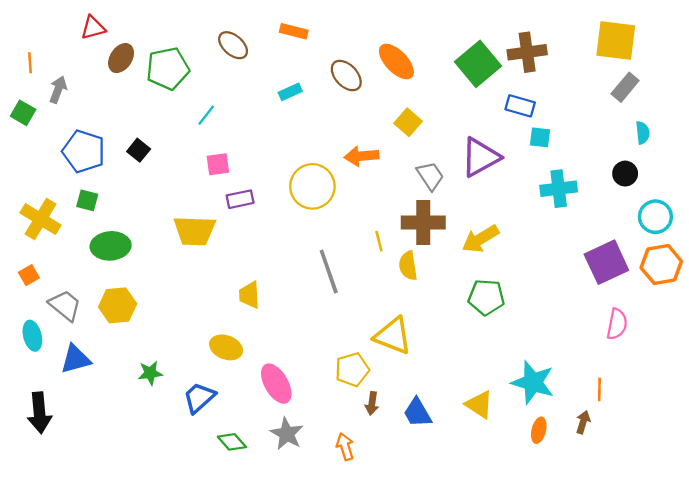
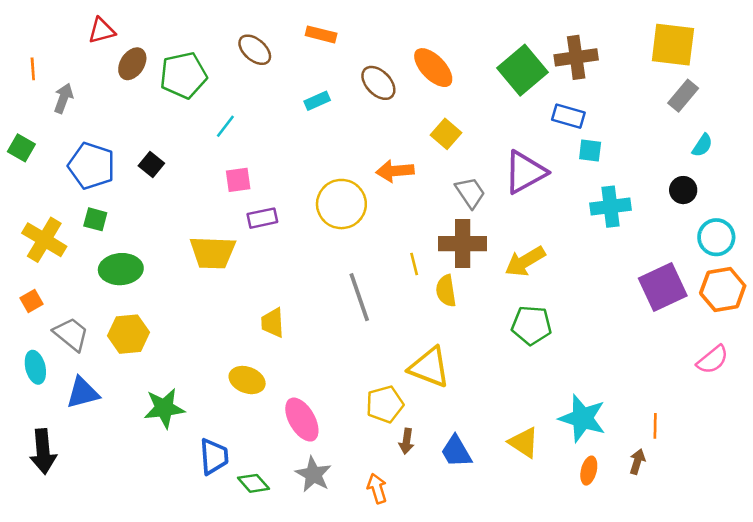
green square: (23, 113) -> (21, 148), moved
cyan semicircle: (643, 133) -> (702, 145), turned 40
pink semicircle: (617, 324) -> (713, 360), moved, turned 40
green star: (150, 373) -> (164, 408), size x1.5
blue trapezoid: (199, 398) -> (214, 457), moved, turned 128

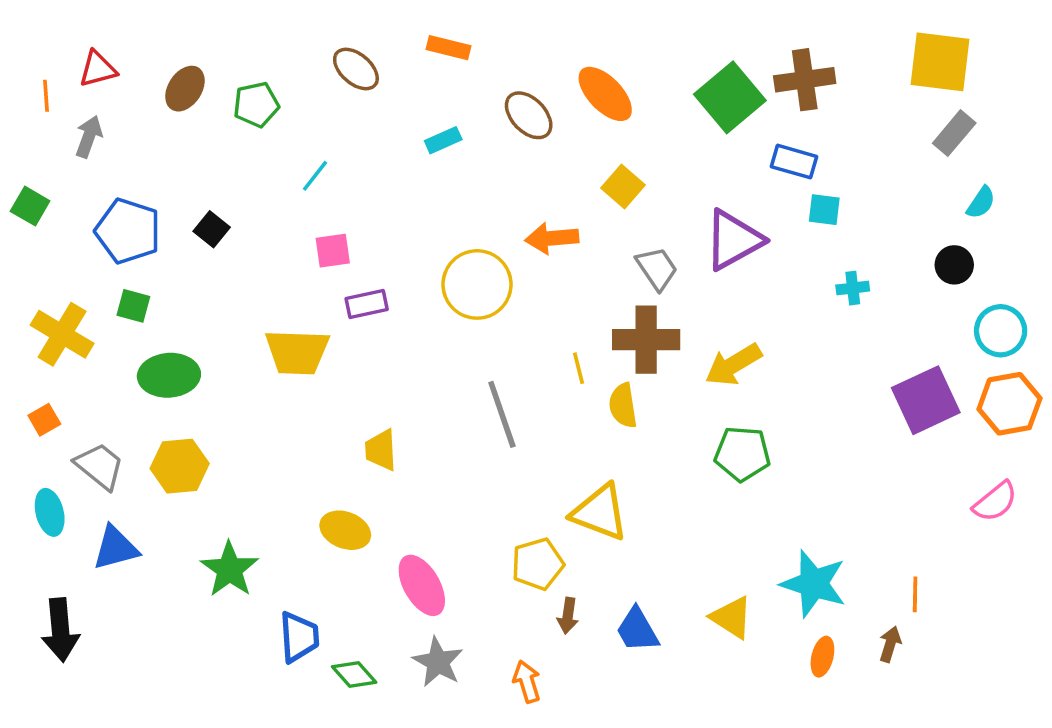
red triangle: (102, 31) -> (98, 69), moved
green pentagon: (183, 75) -> (256, 105), size x0.7
cyan cross: (610, 207) -> (853, 288), size x0.6
green star: (164, 408) -> (229, 569), turned -30

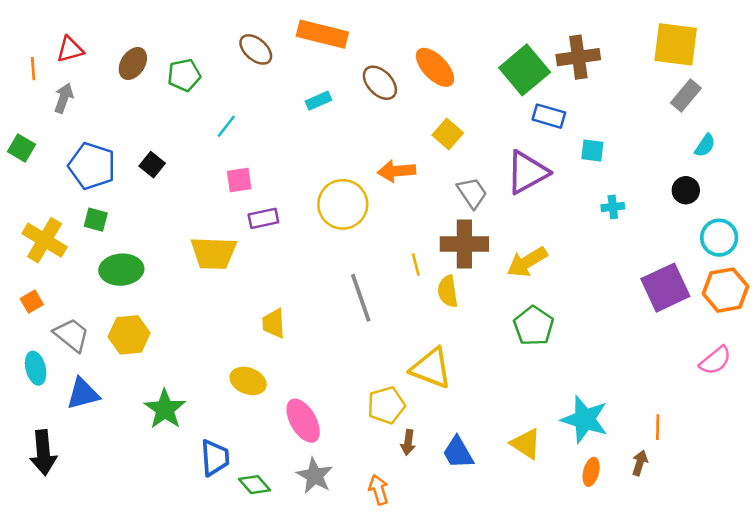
orange rectangle: (449, 48) -> (322, 34), size x1.6
blue rectangle: (794, 162) -> (549, 116), moved
green pentagon: (742, 454) -> (534, 326), turned 30

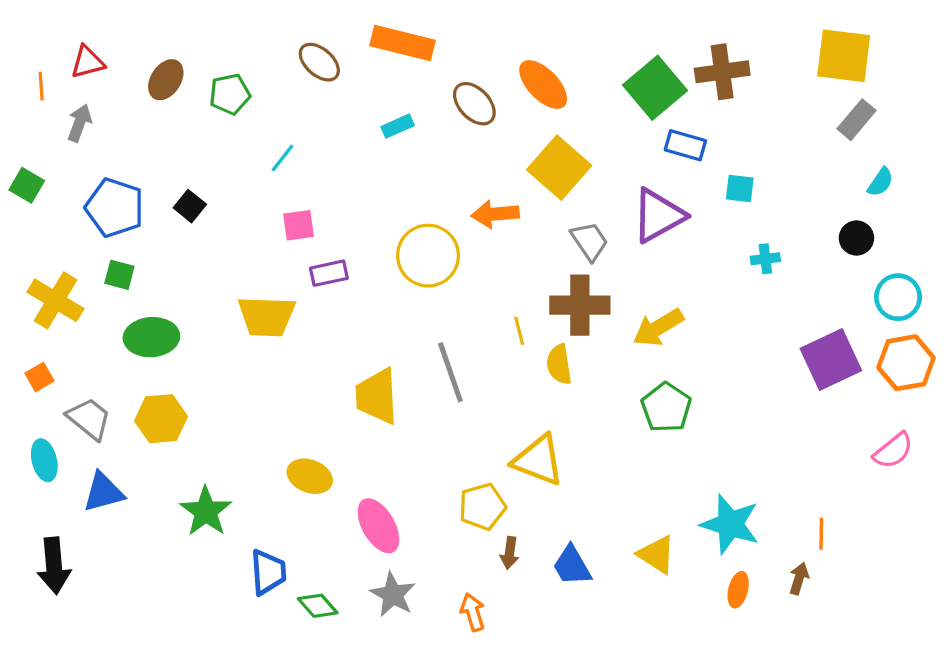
yellow square: (448, 134) -> (559, 168), size x1.6
yellow trapezoid: (274, 323) -> (377, 396), moved, size x1.5

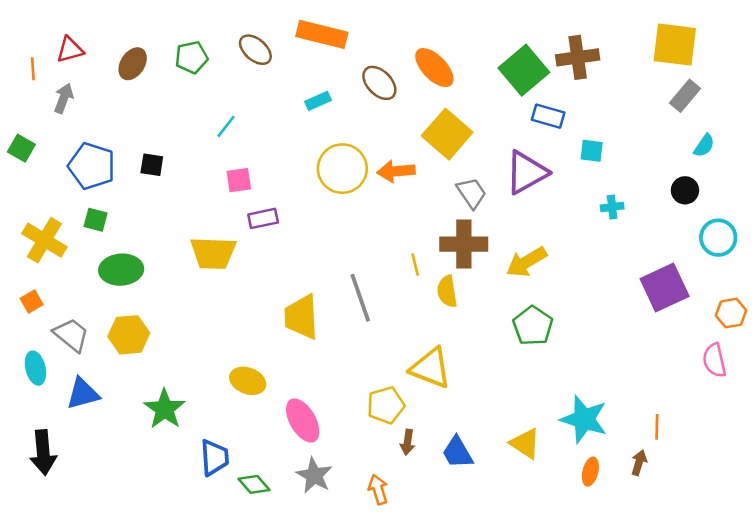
green pentagon: (230, 94) -> (191, 57), moved
black square: (190, 206) -> (152, 165), turned -30
yellow circle: (428, 256) -> (342, 169), moved
orange hexagon: (906, 363) -> (731, 313), moved, size x0.7
pink semicircle: (893, 451) -> (714, 360), turned 116

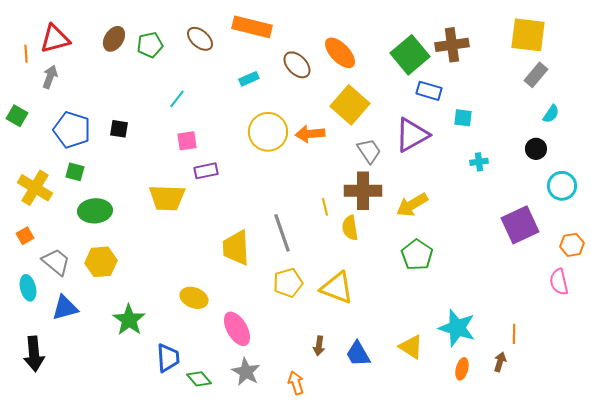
red triangle: (70, 50) -> (55, 39), size x1.4
brown ellipse: (133, 64) -> (114, 39), moved
yellow pentagon: (386, 405) -> (288, 283), moved

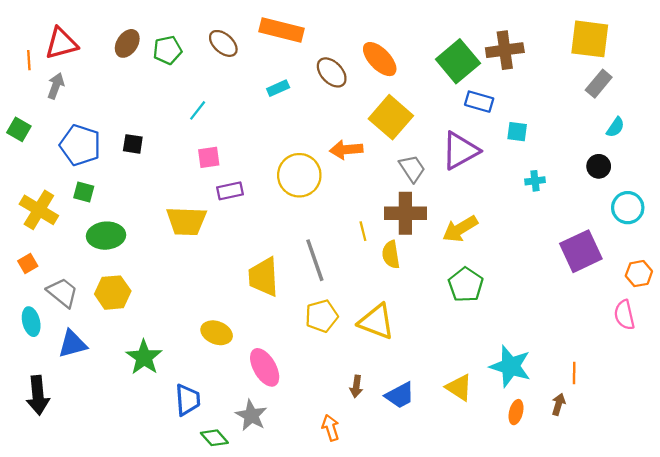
yellow circle: (268, 132) -> (299, 175), moved
blue trapezoid: (358, 354) -> (400, 395), turned -88
gray star: (246, 372) -> (251, 415), moved
green diamond: (199, 379) -> (214, 438), moved

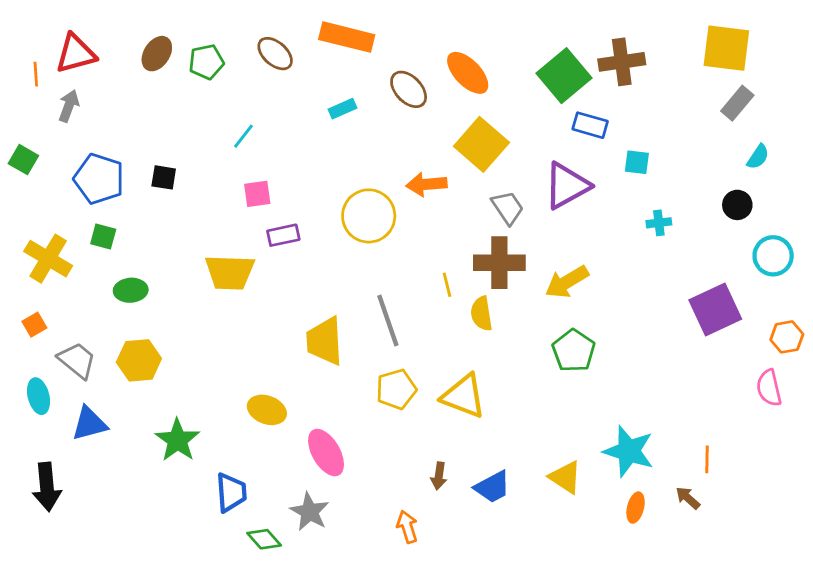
green ellipse: (106, 236) -> (131, 290), size x0.7
brown arrow: (558, 404) -> (688, 498), turned -65

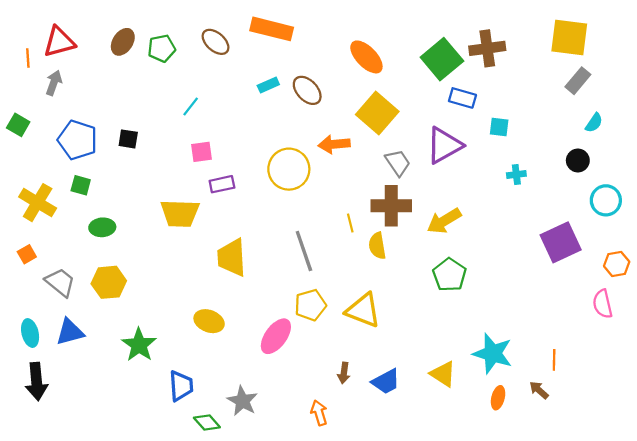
brown ellipse: (409, 89) -> (307, 90), moved
yellow trapezoid: (325, 341) -> (232, 258), moved
cyan ellipse: (39, 396) -> (30, 333), moved
pink ellipse: (326, 453) -> (276, 336), moved, turned 66

